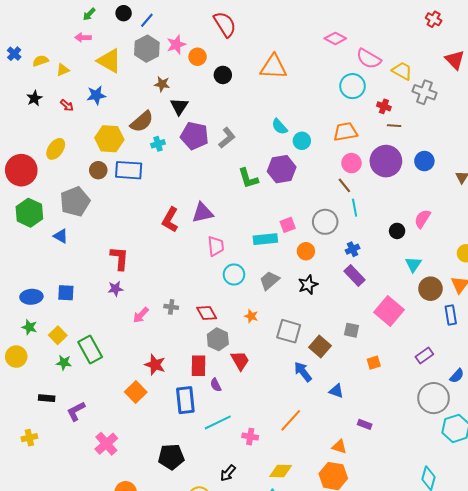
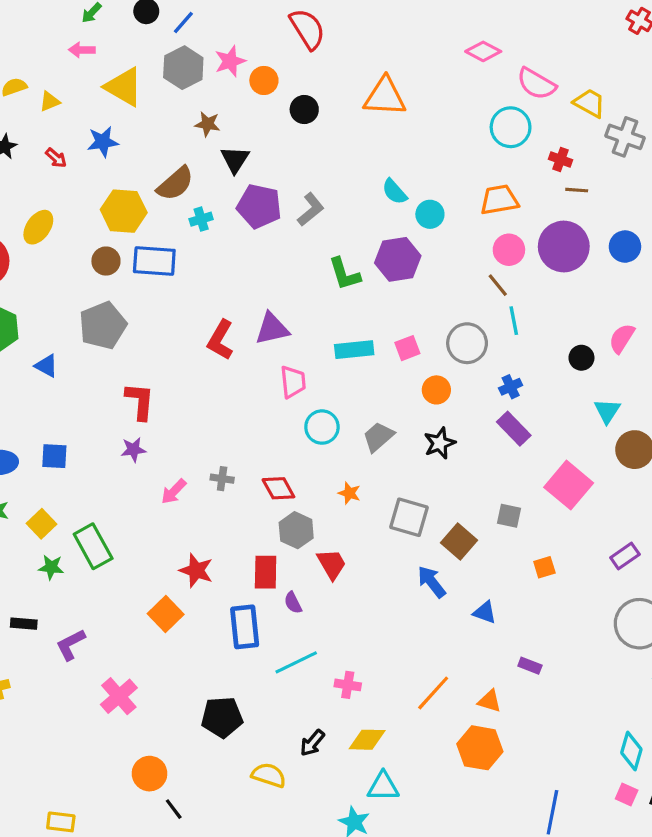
gray pentagon: (75, 202) -> (103, 325), moved
cyan rectangle: (265, 239) -> (354, 350), moved
orange line: (291, 420) -> (433, 693), moved
yellow diamond: (281, 471) -> (367, 740), moved

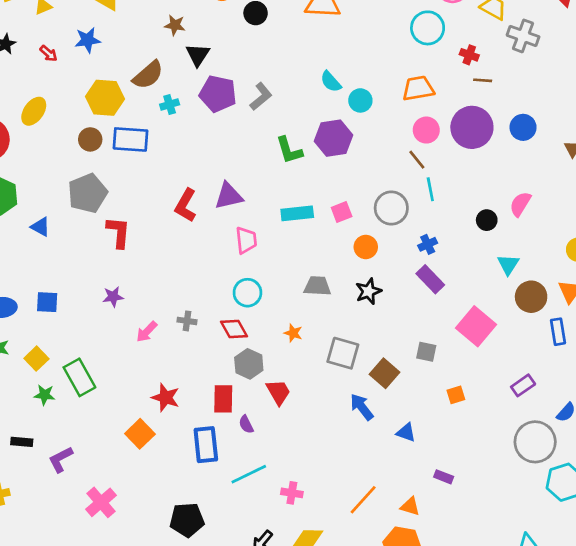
red L-shape: (140, 401) -> (118, 232), moved
cyan circle: (322, 427) -> (247, 293), moved
gray trapezoid: (378, 437) -> (317, 286), turned 44

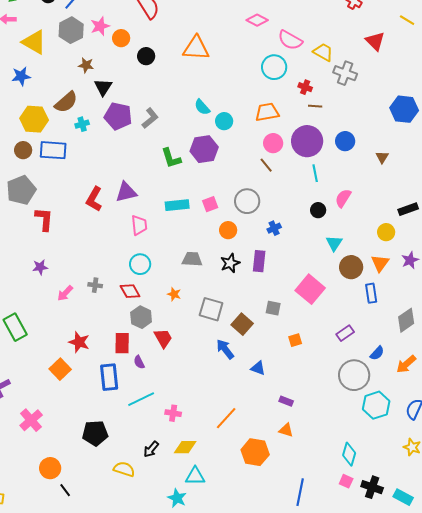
cyan line: (430, 189) -> (315, 173), moved
purple rectangle: (430, 279) -> (259, 261), moved, turned 50
orange triangle: (410, 506) -> (286, 430), moved

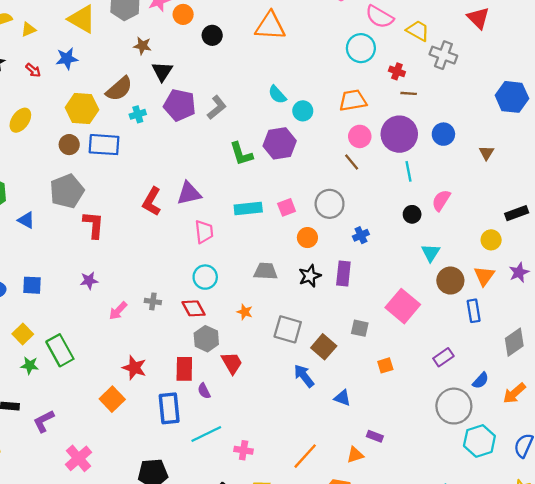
orange triangle: (286, 430) -> (355, 455), moved, turned -35

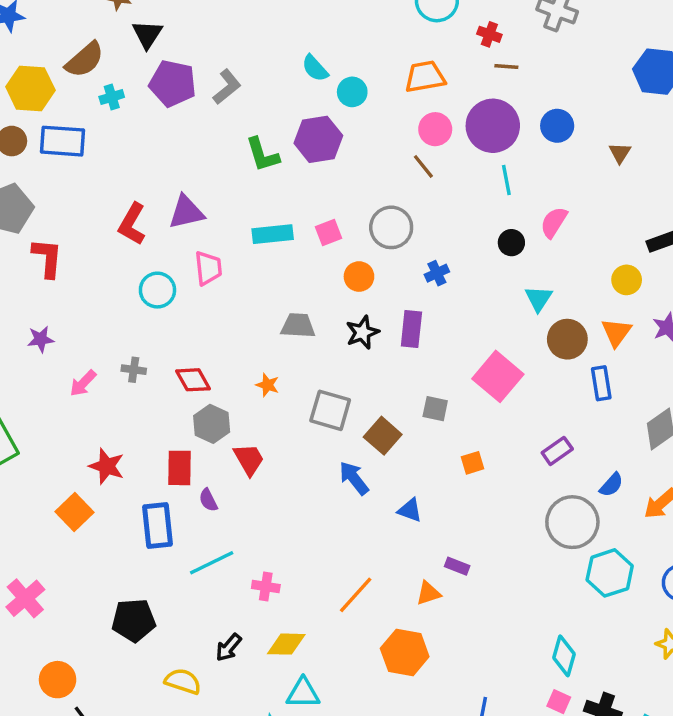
cyan circle: (205, 277) -> (157, 290), moved

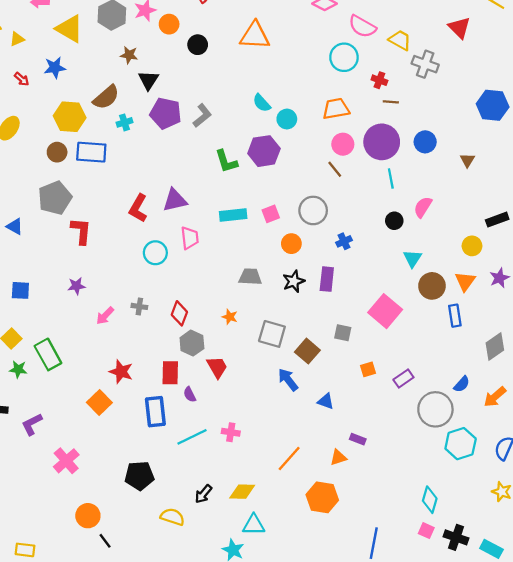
red diamond: (193, 380) -> (179, 313), turned 50
purple rectangle: (557, 451) -> (403, 378), moved
pink cross: (266, 586) -> (231, 432), moved

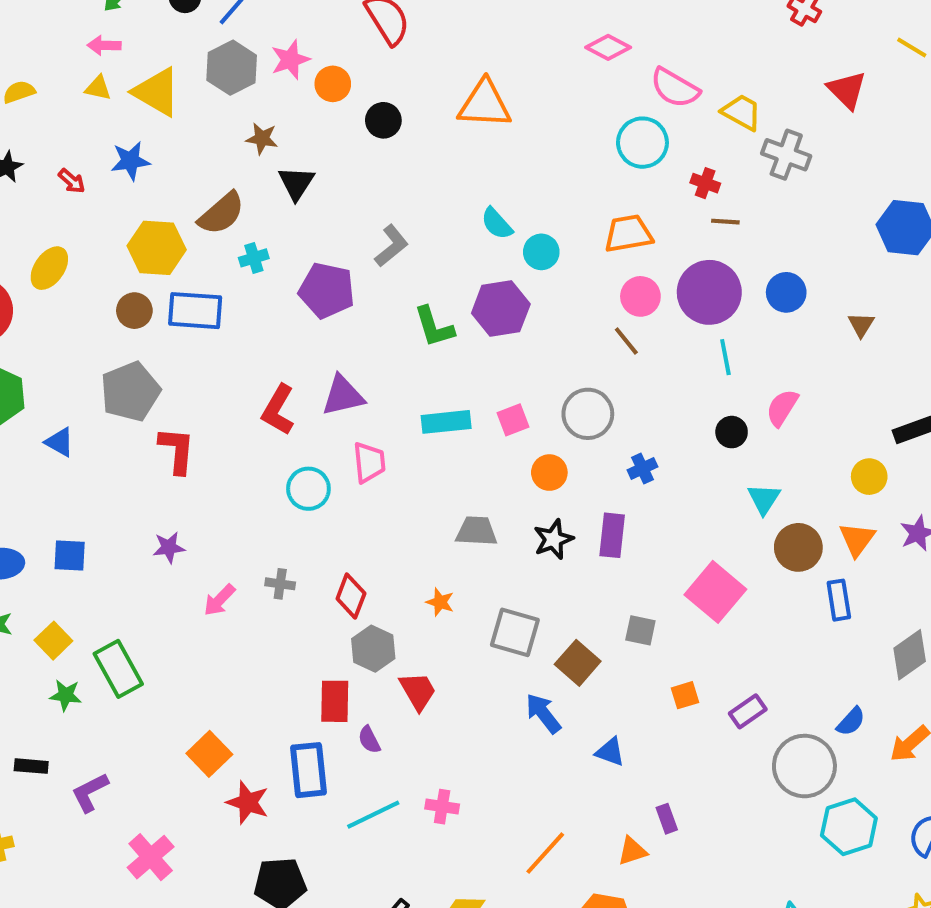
yellow triangle: (17, 39) -> (98, 88), moved, turned 35
purple pentagon: (166, 113) -> (327, 290), moved
red star: (121, 372) -> (248, 802), moved
purple rectangle: (358, 439) -> (667, 819), turned 49

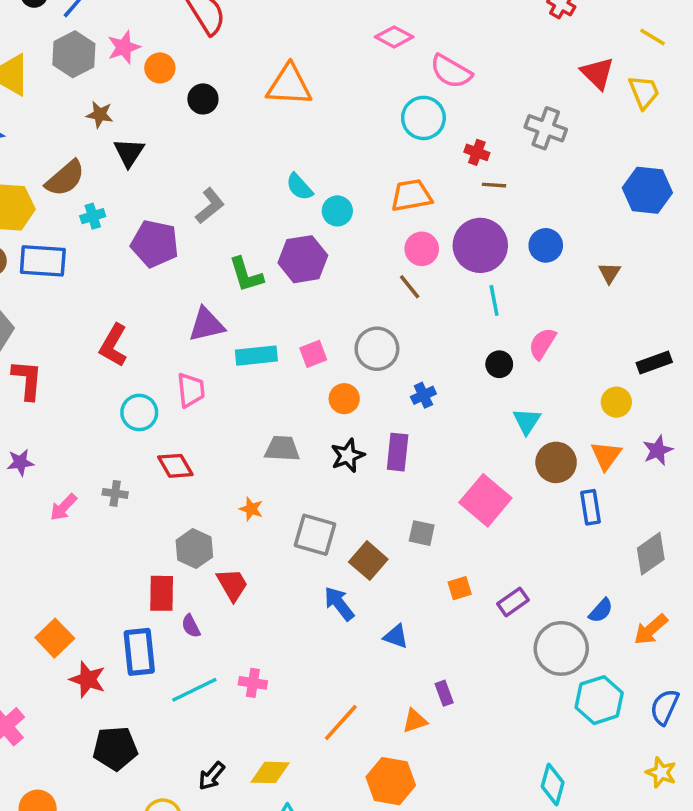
yellow trapezoid: (742, 112) -> (644, 92), moved, turned 39
purple triangle: (343, 396) -> (206, 325), moved
red diamond: (351, 596) -> (175, 466), moved, turned -51

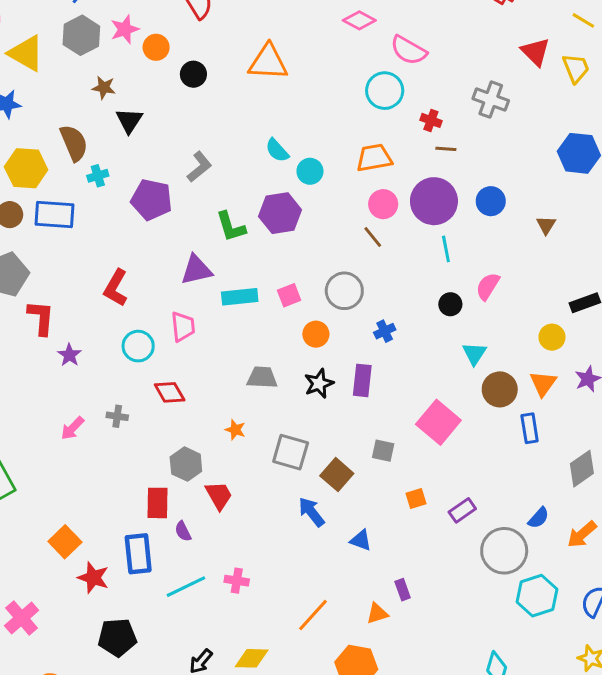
brown semicircle: (65, 178) -> (74, 143), turned -72
purple star: (20, 462) -> (69, 355), moved, turned -30

